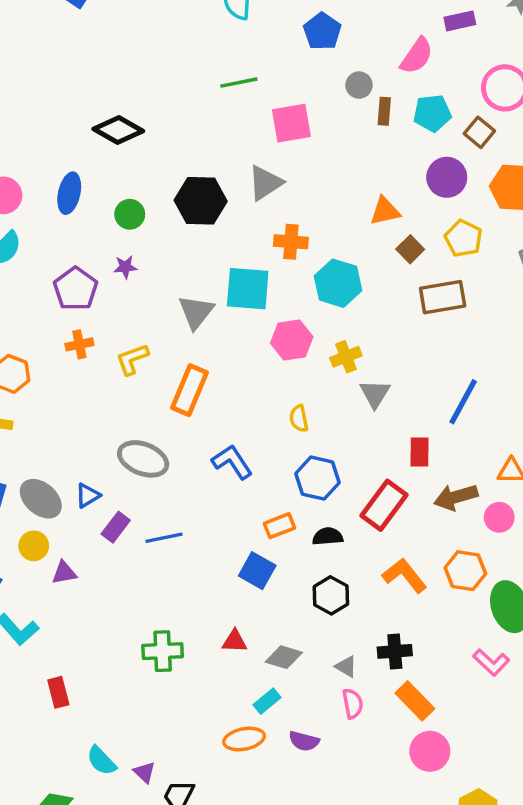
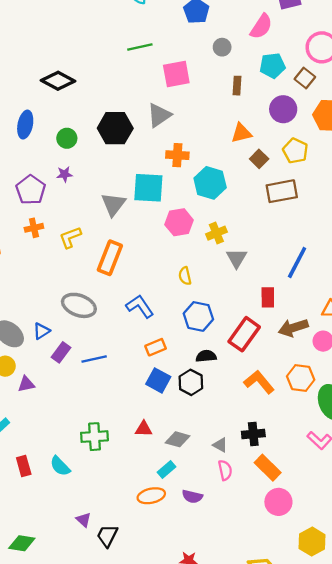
brown rectangle: (384, 111) -> (237, 86), moved
orange rectangle: (279, 526) -> (156, 347), moved
black hexagon: (331, 595) -> (191, 382), moved
cyan semicircle: (101, 761) -> (60, 466), moved

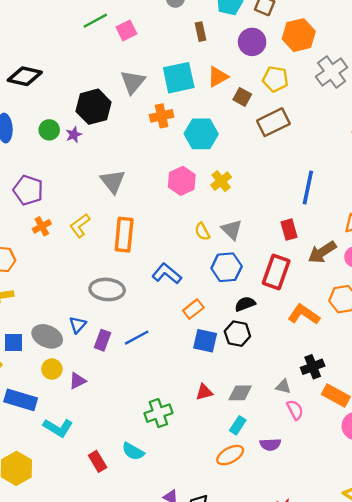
pink square: (176, 74) -> (126, 30), moved, size x0.7
purple star: (64, 174) -> (74, 135), moved
cyan square: (148, 188) -> (179, 78), moved
gray triangle: (237, 258) -> (232, 230), moved

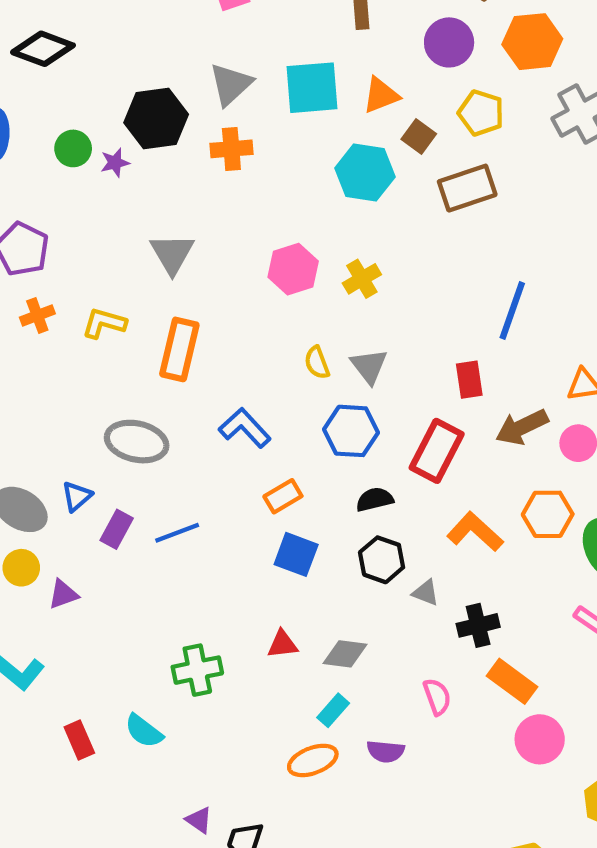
orange cross: (162, 116) -> (231, 149), moved
cyan hexagon: (201, 134) -> (365, 172), moved
yellow L-shape: (80, 226) -> (104, 323), turned 45
black hexagon: (237, 334) -> (382, 560), moved
gray triangle: (283, 387) -> (426, 593), moved

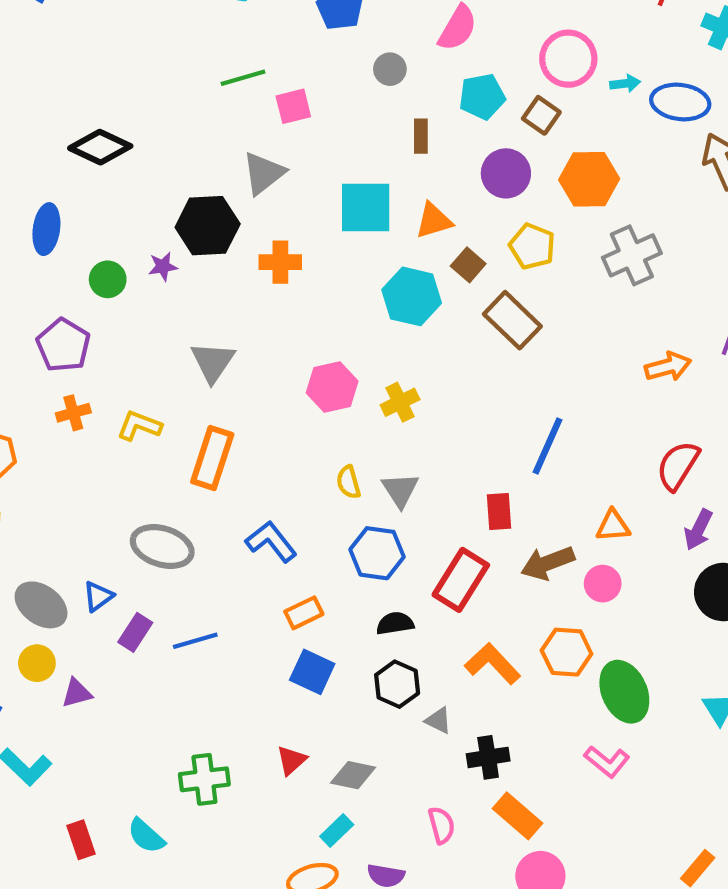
gray triangle: (231, 84) -> (264, 173), moved
green circle: (73, 148) -> (108, 279), moved
brown rectangle: (467, 188) -> (512, 320), turned 58
red triangle: (282, 644) -> (291, 760), turned -40

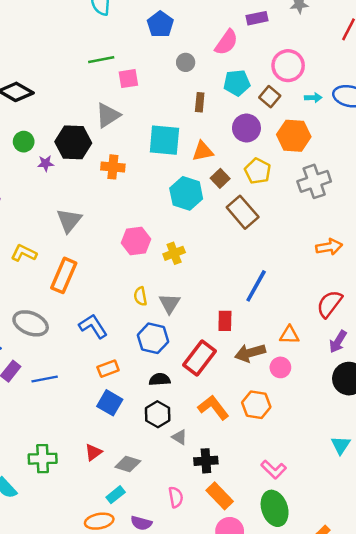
cyan arrow: (625, 84) -> (313, 98), moved
green circle: (108, 279) -> (24, 142), moved
green ellipse: (624, 692) -> (275, 508), moved

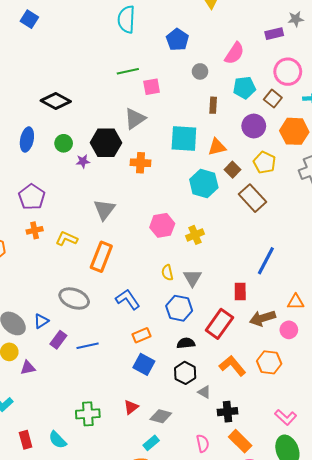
purple rectangle: (257, 18) -> (274, 34), moved

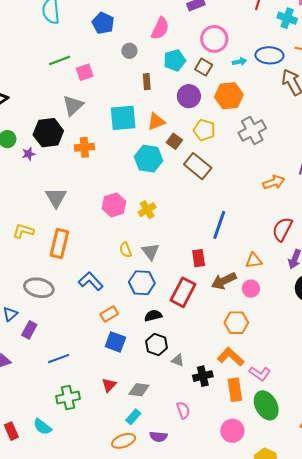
blue line: (88, 346) -> (59, 359), moved
orange L-shape: (232, 366) -> (231, 357), moved
orange rectangle: (240, 441) -> (235, 390), moved, turned 45

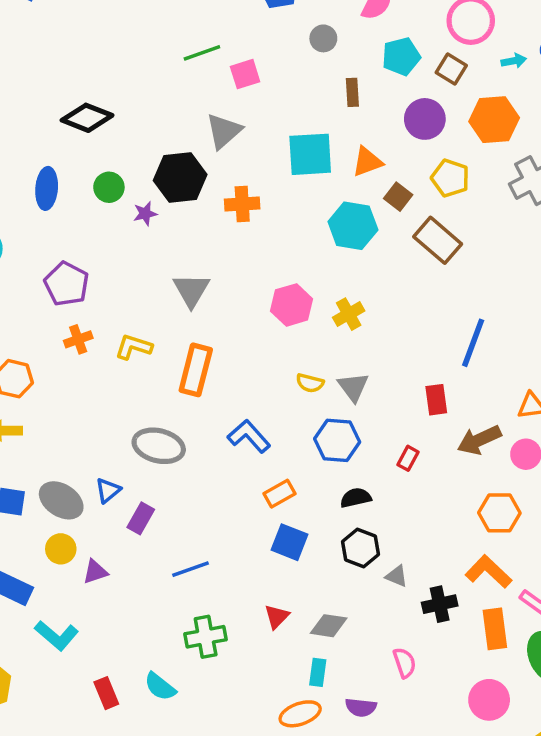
yellow semicircle: (126, 250) -> (310, 383), turned -56
red rectangle: (183, 292) -> (408, 458), size x0.5
cyan rectangle: (133, 417) -> (318, 672), turned -35

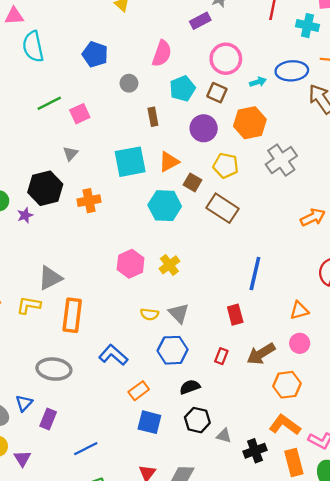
gray triangle: (224, 131) -> (70, 154), size x0.6
gray triangle: (191, 290) -> (50, 278), moved, turned 40
brown arrow: (479, 440) -> (261, 354), moved
purple triangle: (95, 572) -> (22, 458), turned -36

